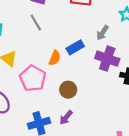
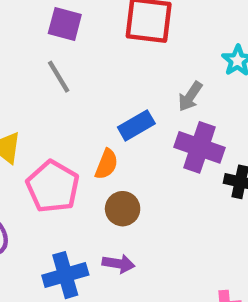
orange semicircle: (55, 58) -> (106, 164), moved
purple arrow: (66, 118) -> (119, 264), turned -120

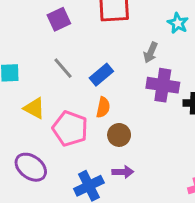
purple square: (65, 24) -> (59, 19), turned -30
gray line: (59, 77) -> (63, 68), moved
blue rectangle: (136, 125) -> (101, 75), moved

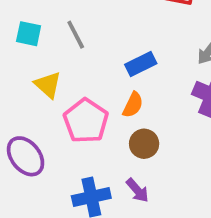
gray line: (63, 68) -> (76, 35), moved
purple arrow: (123, 172) -> (137, 190), turned 36

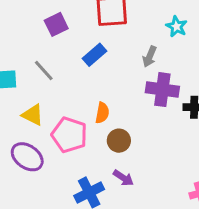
blue rectangle: (141, 64) -> (94, 55), moved
purple ellipse: (26, 156) -> (27, 157), moved

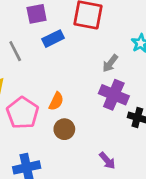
blue rectangle: (94, 55) -> (53, 39), moved
purple arrow: (123, 178) -> (107, 161), moved

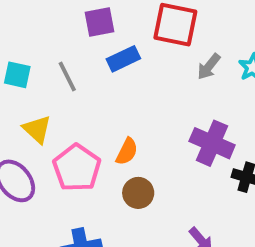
gray arrow: (110, 63) -> (209, 67), moved

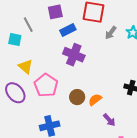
gray line: (67, 76) -> (28, 25), moved
purple cross: (212, 143) -> (74, 55), moved
orange semicircle: (127, 151) -> (95, 100), moved, turned -152

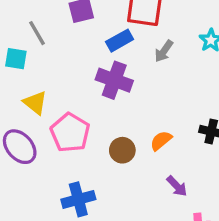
blue rectangle: (68, 30) -> (120, 41), moved
gray arrow: (111, 33) -> (164, 51), moved
orange semicircle: (95, 100) -> (161, 141), moved

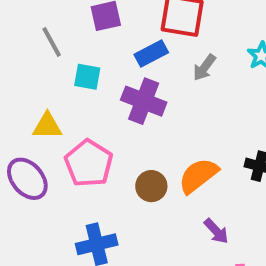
cyan square: (16, 59) -> (87, 77), moved
yellow triangle: (35, 103) -> (47, 126), turned -40
orange semicircle: (161, 141) -> (198, 176), size x1.5

